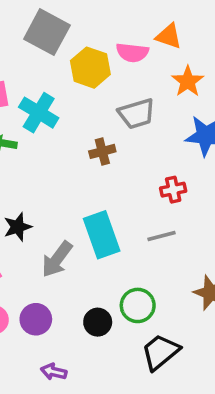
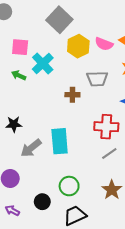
red cross: (173, 190) -> (106, 127), size x1.6
gray line: (161, 236) -> (109, 154), moved, turned -35
black circle: (98, 322) -> (42, 202), moved

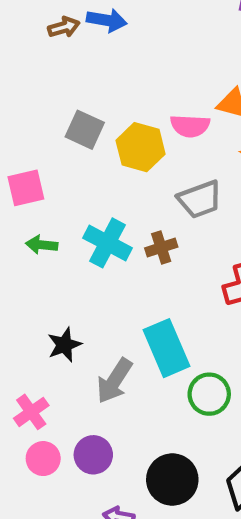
gray square: (59, 20) -> (85, 130), moved, size x0.7
cyan cross: (43, 63) -> (108, 243), moved
green circle: (69, 186) -> (209, 394), moved
black circle: (42, 202) -> (172, 480), size x1.5

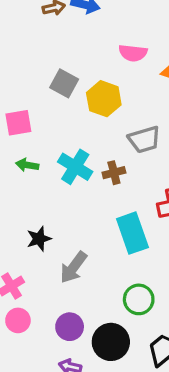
pink semicircle: (190, 126) -> (133, 53), moved
cyan rectangle: (166, 348) -> (132, 233), moved
green circle: (209, 394) -> (139, 299), moved
purple circle: (93, 455) -> (70, 327), moved

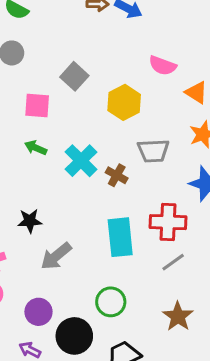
gray square: (64, 83) -> (74, 76), moved
brown cross: (114, 173) -> (117, 175), turned 30

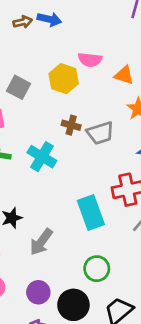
yellow hexagon: (124, 102) -> (64, 79), moved
brown cross: (117, 175) -> (71, 125), moved

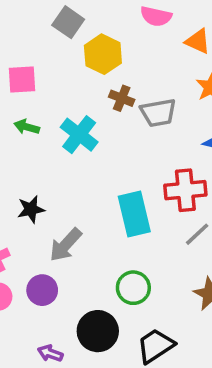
yellow hexagon: (64, 79) -> (103, 54), moved
gray square: (19, 87) -> (68, 22), moved
purple circle: (38, 292) -> (42, 290), moved

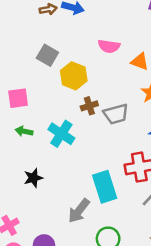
brown cross: (122, 98) -> (89, 106), turned -35
black star: (31, 209) -> (33, 178), moved
gray arrow: (66, 245) -> (79, 211), moved

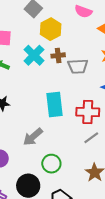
cyan cross: (61, 134) -> (34, 55), moved
cyan rectangle: (105, 187) -> (54, 104), moved

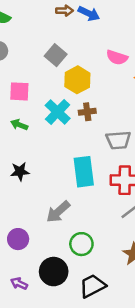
gray trapezoid: (78, 66) -> (118, 140), moved

